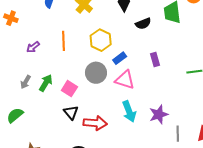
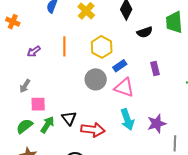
green arrow: (46, 83) -> (47, 125), moved
pink square: (69, 89) -> (38, 104), moved, turned -35
green semicircle: (15, 115) -> (24, 126), moved

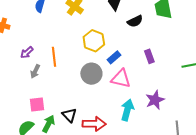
orange line: (64, 46) -> (54, 57), moved
gray arrow: (25, 86) -> (35, 71), moved
cyan arrow: (127, 119) -> (127, 110), turned -140
purple star: (157, 124) -> (155, 100), moved

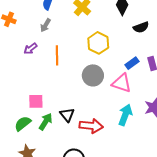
blue rectangle: (114, 57) -> (132, 63), moved
gray arrow: (35, 71) -> (46, 25), moved

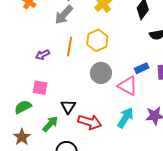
gray arrow: (46, 25) -> (64, 15), size x1.5
yellow hexagon: (98, 43) -> (97, 40), moved
purple arrow: (30, 49) -> (43, 55), moved
green arrow: (46, 122) -> (50, 124), moved

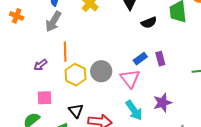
yellow hexagon: (97, 40) -> (75, 75), moved
pink triangle: (128, 86) -> (130, 79), turned 35
cyan arrow: (125, 118) -> (134, 110), turned 125

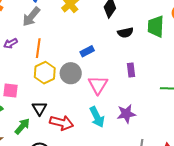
blue rectangle: (140, 59) -> (87, 51), moved
purple arrow: (40, 65) -> (10, 43), moved

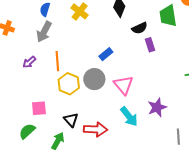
purple rectangle: (131, 70) -> (150, 45), moved

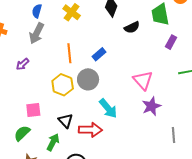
purple rectangle: (150, 45) -> (171, 42), moved, turned 48
orange line: (57, 61) -> (69, 53), moved
pink triangle: (123, 85) -> (143, 80), moved
cyan arrow: (129, 116) -> (108, 108), moved

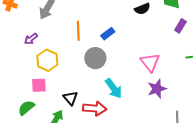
yellow hexagon: (63, 85) -> (47, 60), moved

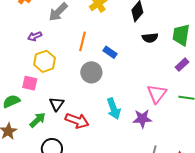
blue rectangle: (108, 34) -> (110, 52), turned 56
pink triangle: (150, 62) -> (157, 94), moved
cyan arrow: (114, 88) -> (114, 109), moved

